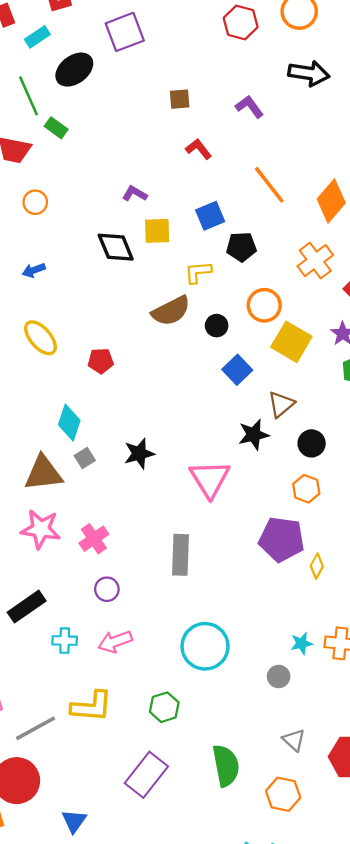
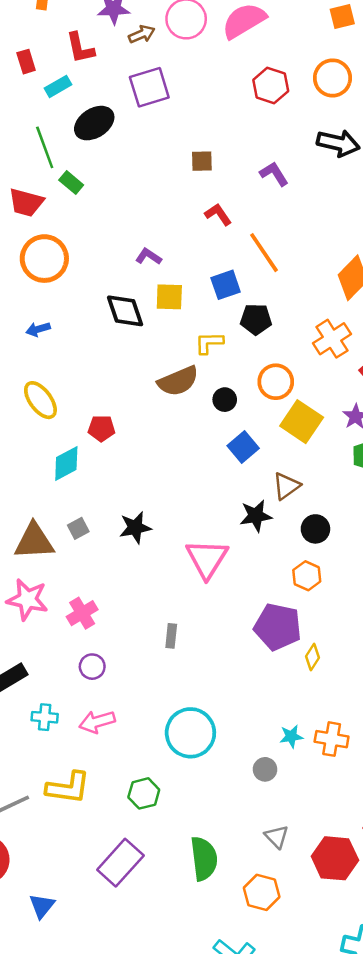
orange line: (269, 185) -> (264, 253), moved
orange circle: (35, 202) -> (44, 259), size x1.8
cyan diamond: (69, 423) -> (66, 463), moved, turned 40
gray rectangle: (180, 555) -> (171, 636), size x0.6

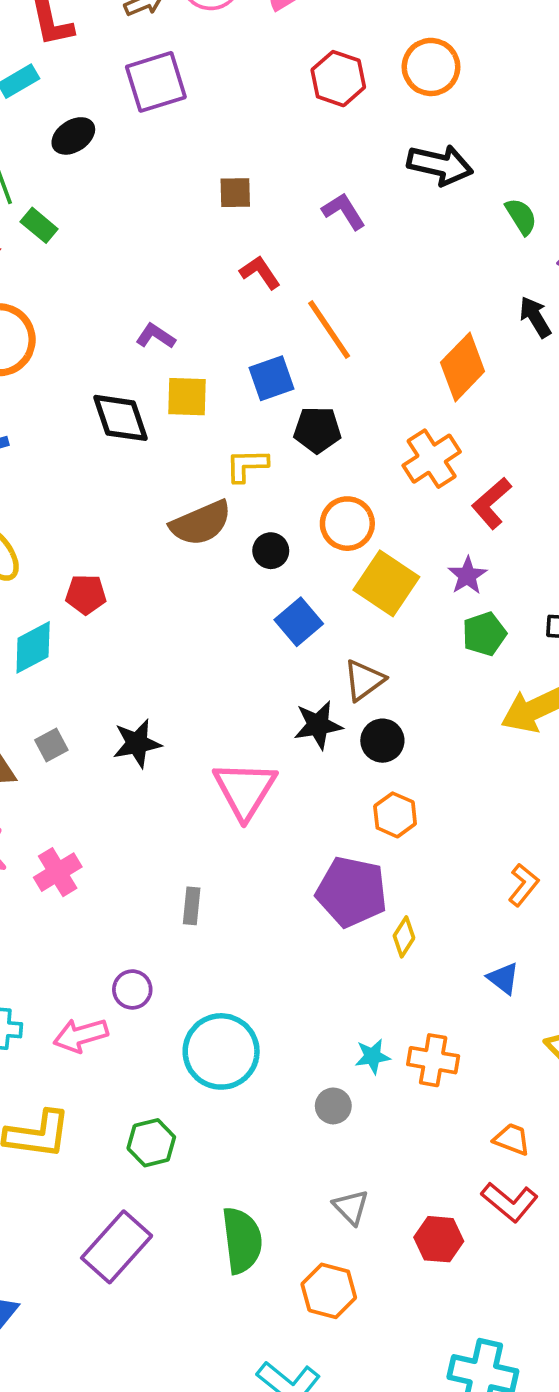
black ellipse: (94, 123) -> (73, 136), size x0.7
black circle: (315, 529) -> (382, 741), moved
purple circle: (92, 667) -> (132, 989), moved
red hexagon: (335, 858) -> (439, 1239), size x0.7

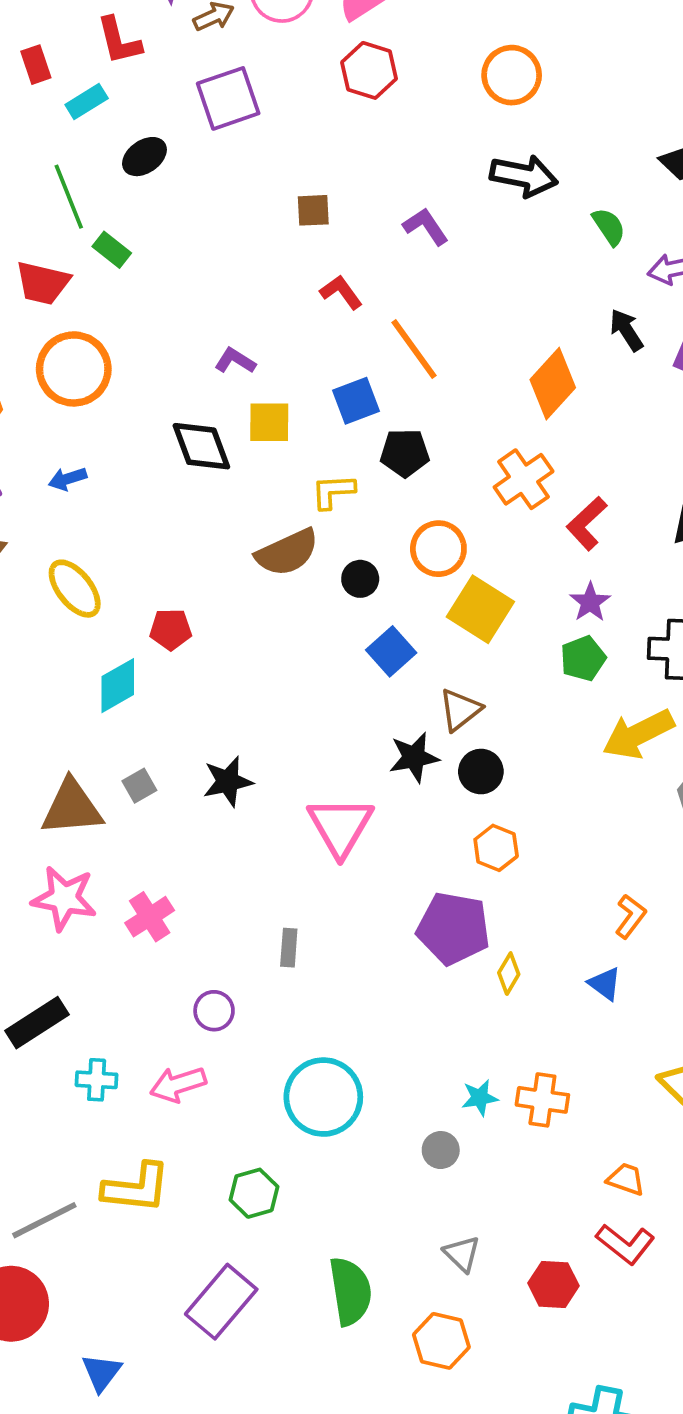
red hexagon: (338, 79) -> (369, 70), moved
purple star: (467, 576) -> (590, 602), moved
blue triangle: (503, 978) -> (605, 984), moved
purple circle: (132, 989) -> (214, 1011), moved

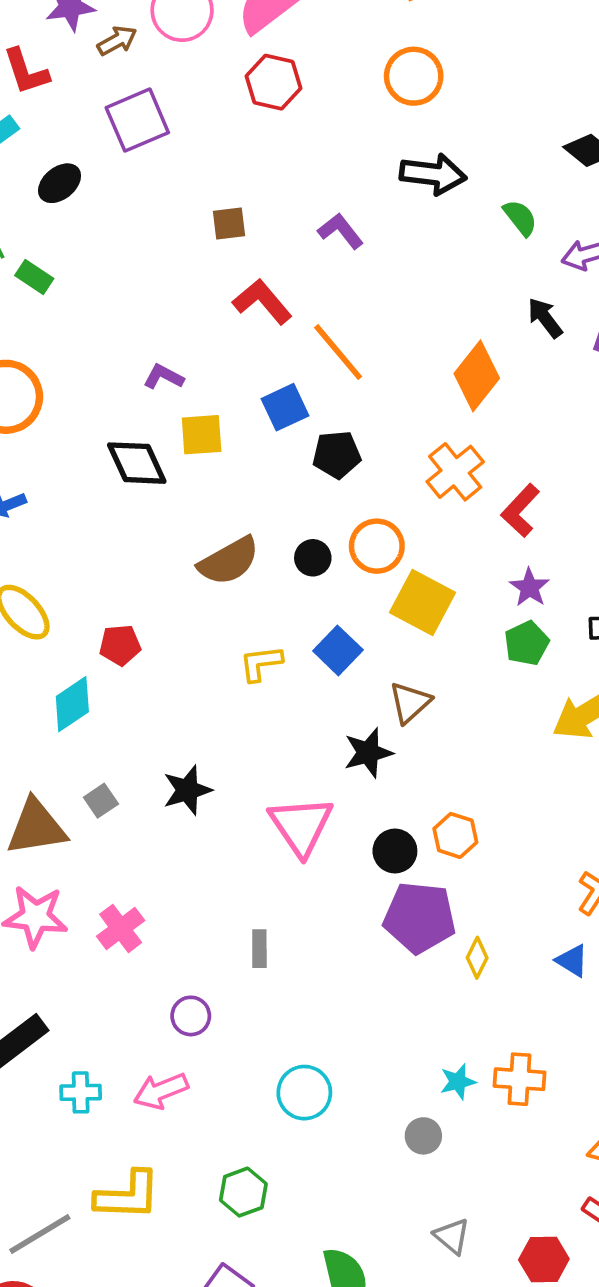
red L-shape: (341, 292) -> (262, 302), size x1.4
yellow L-shape: (333, 491) -> (261, 663), moved
black circle: (360, 579) -> (313, 558), moved
black circle: (481, 772) -> (395, 851), moved
cyan circle: (323, 1097) -> (304, 1093), size x0.7

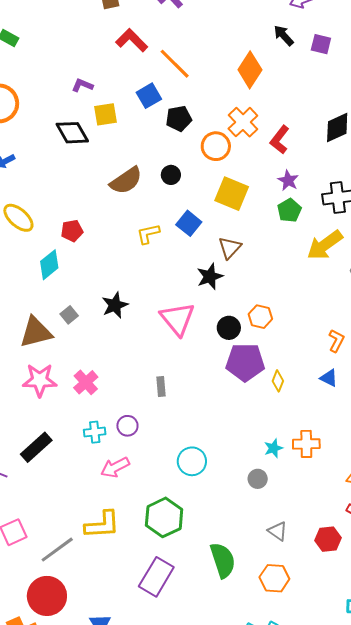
orange circle: (377, 546) -> (216, 146), moved
cyan cross: (81, 1092) -> (95, 432), moved
green hexagon: (243, 1192) -> (164, 517), size x1.5

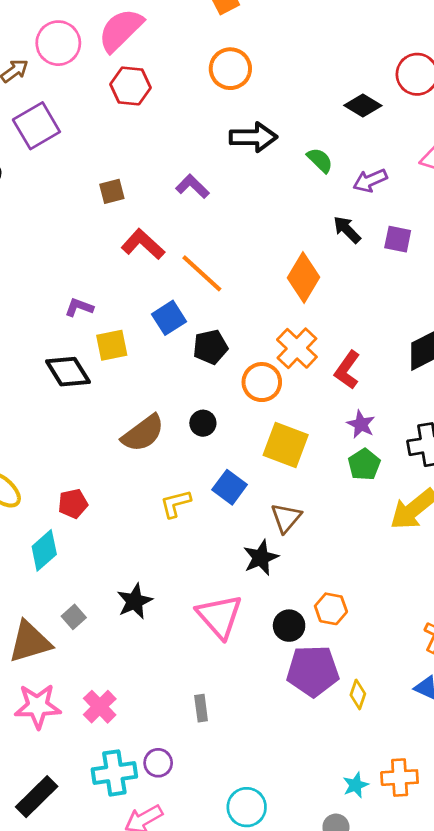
cyan cross: (95, 432) -> (114, 773), size x1.5

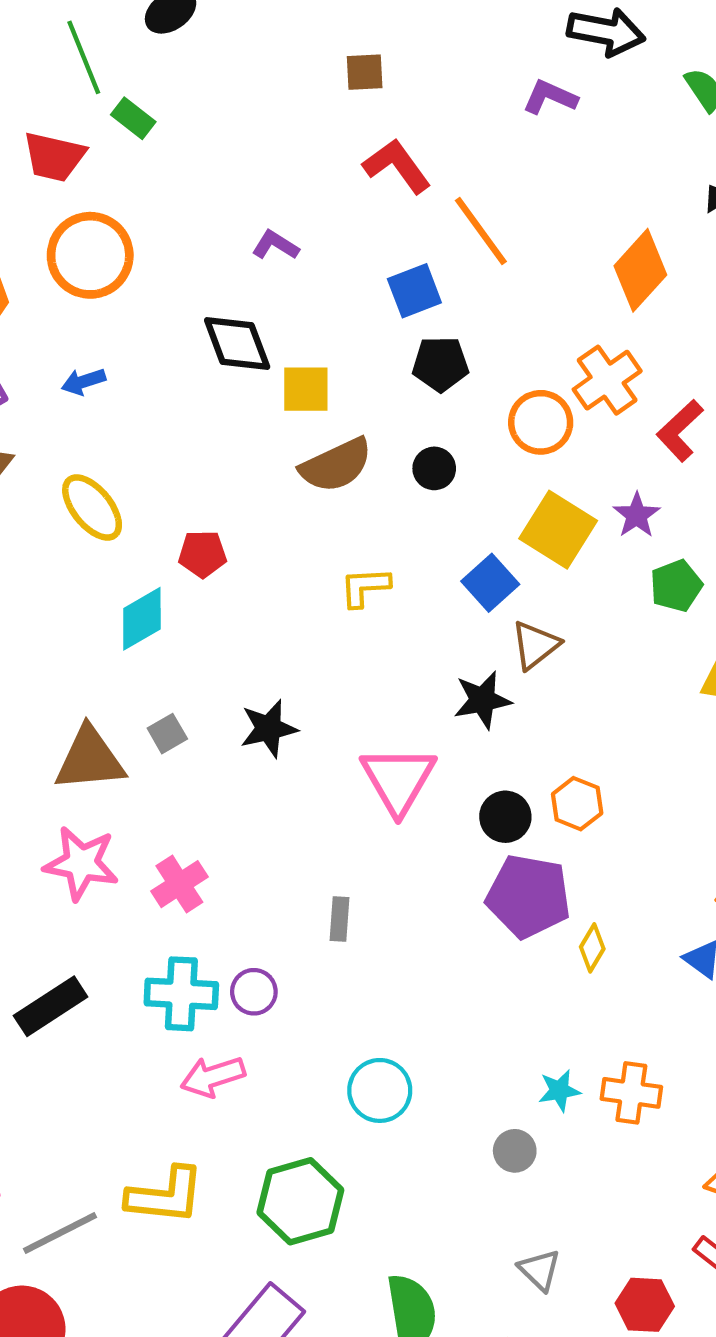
purple L-shape: (192, 186) -> (550, 97), moved, turned -32
yellow square: (112, 345) -> (306, 389), moved
black pentagon: (210, 347) -> (440, 364), moved
purple star: (361, 424) -> (637, 515), moved
blue square: (230, 487) -> (490, 583), moved

